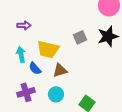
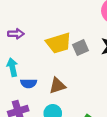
yellow trapezoid: (48, 49) -> (59, 43), moved, turned -30
blue semicircle: (35, 68) -> (29, 83), turned -48

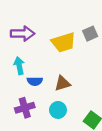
purple arrow: (16, 34) -> (23, 34), size x1.5
gray square: (80, 48) -> (90, 34), moved

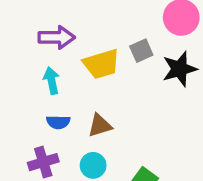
purple arrow: (23, 34) -> (57, 37), moved
cyan arrow: (19, 66) -> (52, 81), moved

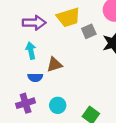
yellow trapezoid: (101, 64) -> (68, 17), moved
brown triangle: (100, 125) -> (54, 65), moved

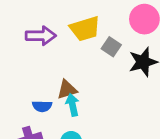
gray square: (89, 31) -> (111, 47), turned -32
cyan arrow: (31, 51) -> (73, 105), moved

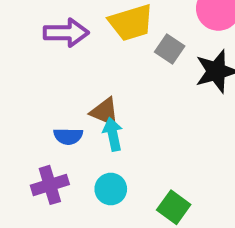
brown triangle: (67, 90) -> (105, 112), turned 40

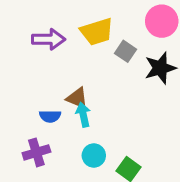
cyan circle: (111, 189) -> (94, 155), moved

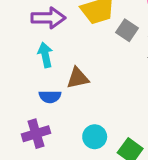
brown triangle: (77, 98) -> (78, 78), turned -35
cyan arrow: (83, 115) -> (45, 55), moved

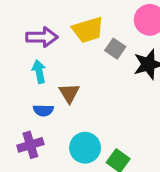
brown triangle: (78, 78) -> (69, 93), turned -50
cyan circle: (95, 137) -> (85, 148), size x1.4

